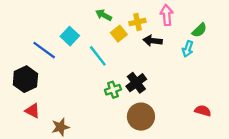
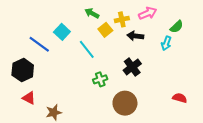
pink arrow: (167, 15) -> (148, 13), turned 72
black cross: (136, 83) -> (132, 67), moved

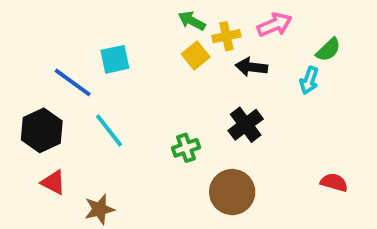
green arrow: (92, 13) -> (192, 21), moved
cyan square: (62, 32) -> (115, 59), turned 35
cyan line: (87, 49) -> (109, 130), moved

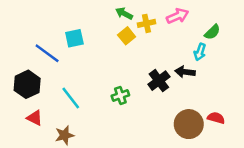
black arrow: (251, 67) -> (185, 72), moved
cyan line: (109, 130) -> (71, 98), moved
brown circle: (232, 192) -> (189, 124), moved

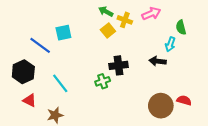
yellow cross: (146, 23) -> (125, 20), turned 32
green semicircle: (212, 32) -> (181, 27), turned 120
black cross: (159, 81) -> (118, 65), moved, turned 30

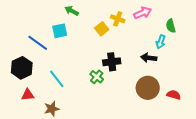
green arrow: (106, 11) -> (72, 11), moved
green cross: (103, 81) -> (97, 77), turned -32
red triangle: (30, 100) -> (28, 95), turned -32
brown circle: (161, 106) -> (148, 88), moved

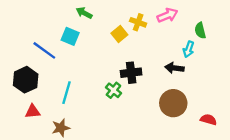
cyan square: (60, 31) -> (70, 36), turned 35
cyan line: (57, 79) -> (67, 93), turned 54
red semicircle: (174, 95) -> (208, 120), moved

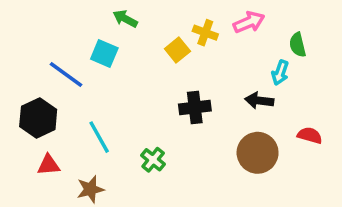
green cross: (113, 90) -> (153, 160), moved
cyan line: (67, 93) -> (99, 137), turned -45
red semicircle: (208, 120) -> (310, 135), moved

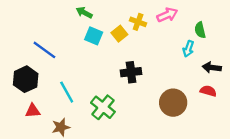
cyan square: (104, 54) -> (94, 36), moved
black arrow: (259, 101) -> (212, 68), moved
green cross: (153, 160) -> (103, 107), size x1.5

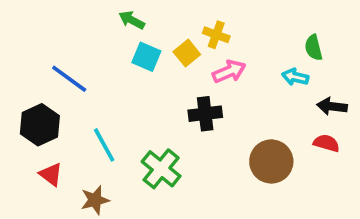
pink arrow: (167, 15) -> (229, 71), moved
cyan arrow: (188, 49) -> (295, 77), turned 84
red triangle: (33, 111) -> (51, 174), turned 42

